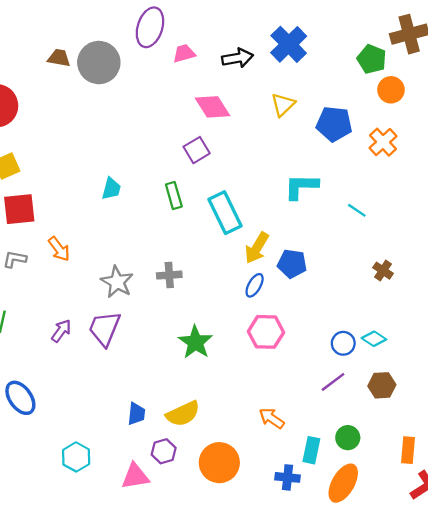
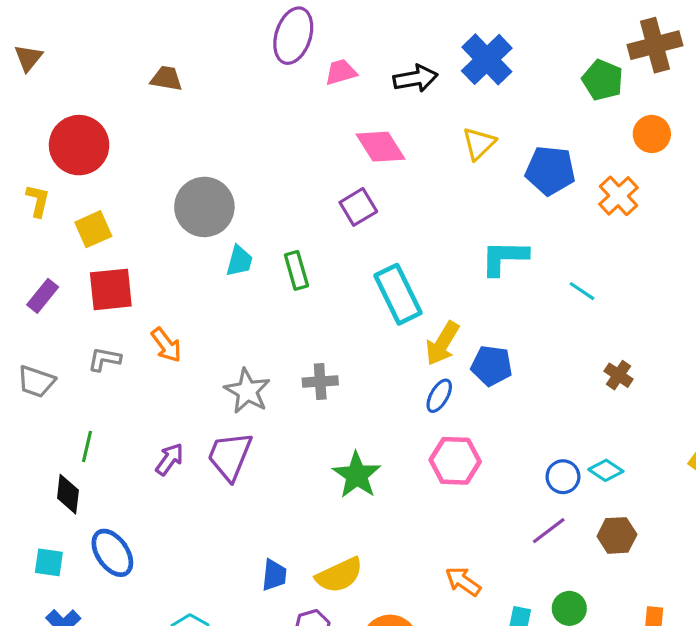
gray circle: (99, 63) -> (204, 207), moved
orange circle: (391, 90) -> (652, 134), moved
green rectangle: (174, 196) -> (296, 270), moved

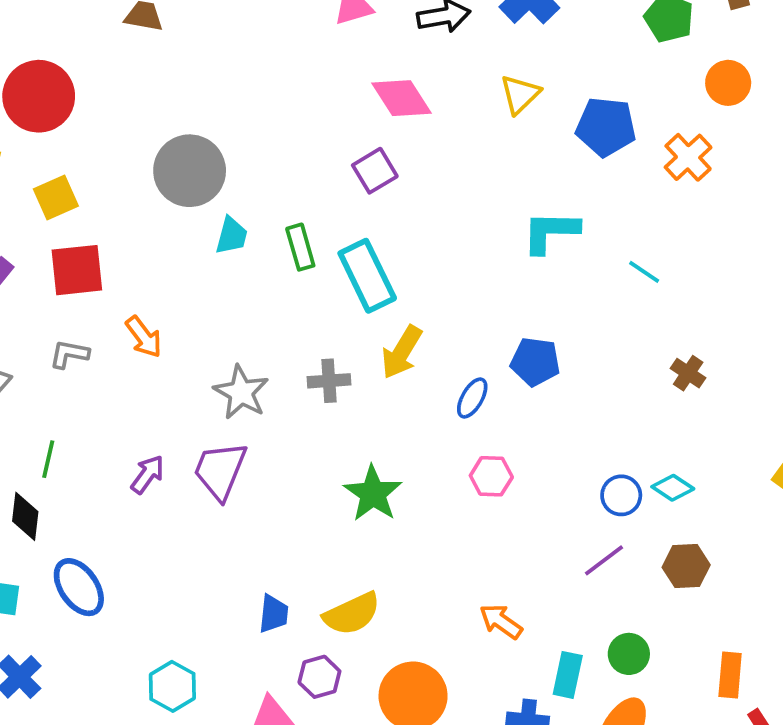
cyan rectangle: (398, 294) -> (367, 276), moved
yellow arrow: (442, 343) -> (402, 352), moved
pink hexagon: (455, 461) -> (491, 476), size x0.7

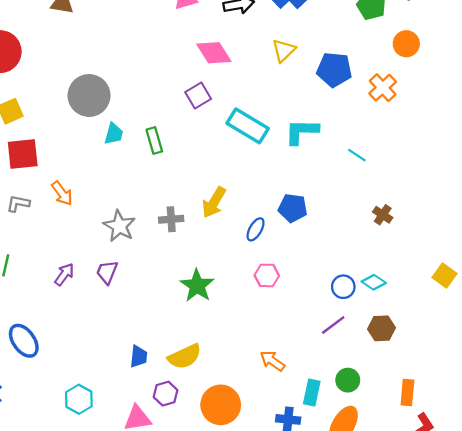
cyan rectangle: (367, 276) -> (248, 126), moved, turned -33
purple trapezoid: (220, 471) -> (107, 272), size x0.7

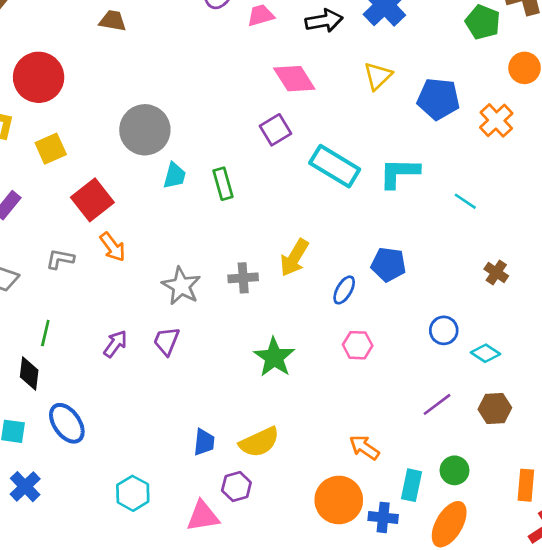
red square: (23, 154) -> (92, 200), moved, turned -32
blue circle: (343, 287) -> (444, 330), moved
orange circle: (221, 405) -> (339, 500), moved

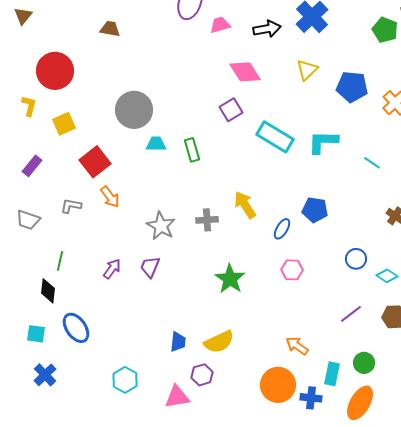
cyan trapezoid: (175, 176) -> (156, 144), turned -105
yellow arrow: (294, 258) -> (245, 205), turned 116

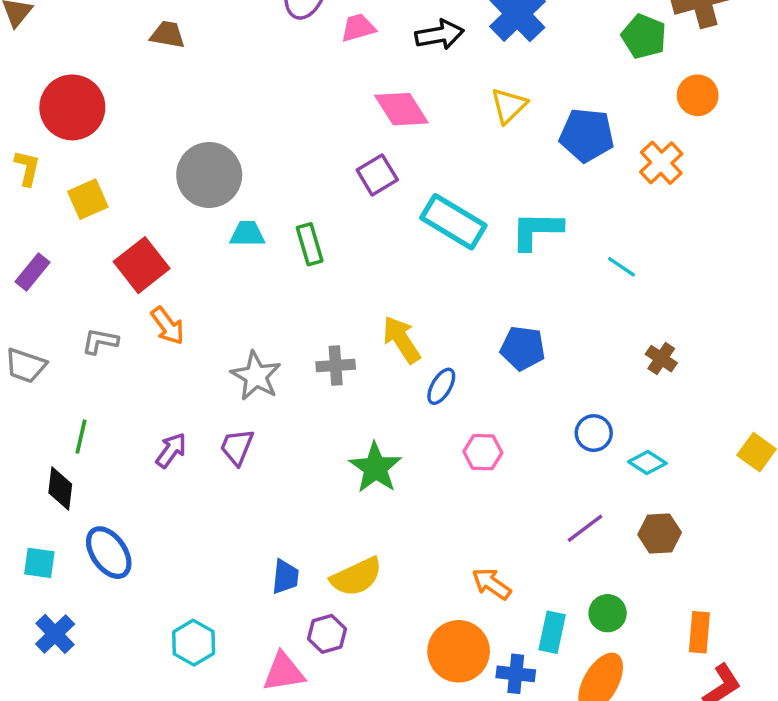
blue ellipse: (282, 229) -> (441, 386), moved

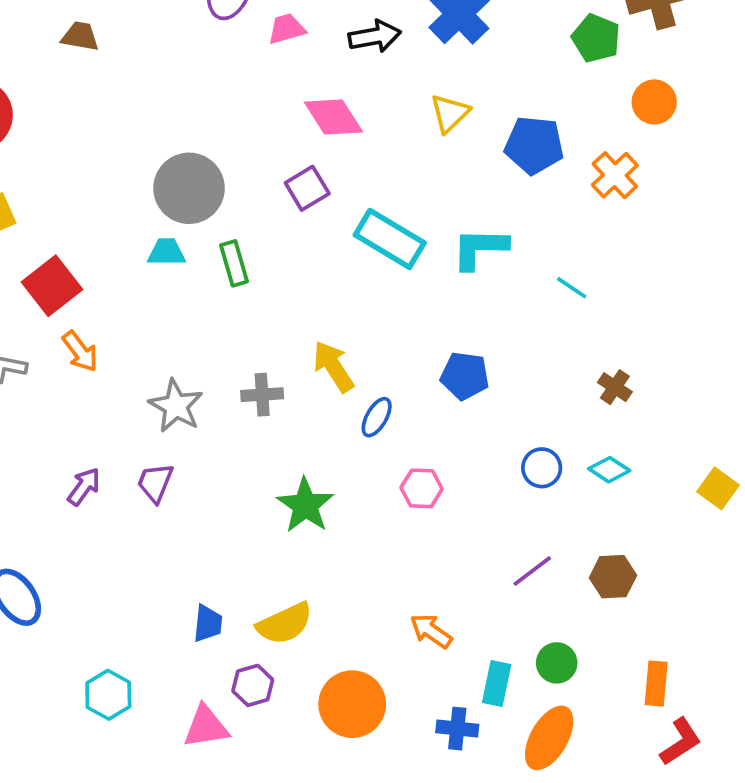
gray circle: (209, 175) -> (189, 188), moved
cyan diamond: (647, 462) -> (609, 470), moved
orange circle: (459, 651) -> (352, 704), moved

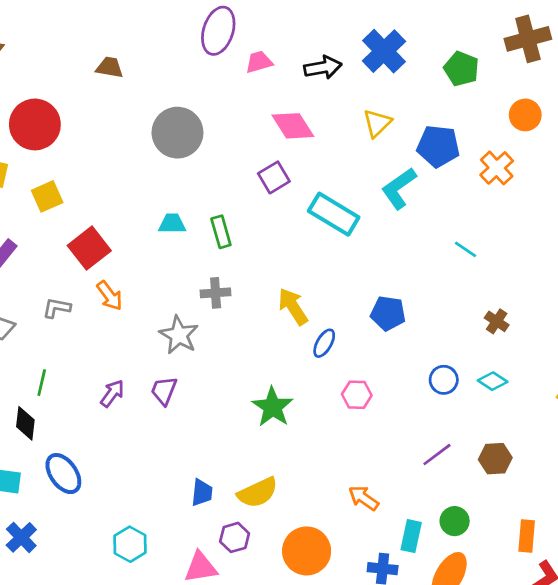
green pentagon: (596, 38) -> (461, 69), moved
gray circle: (189, 188) -> (177, 133), moved
cyan L-shape: (480, 248) -> (399, 188), moved, turned -36
gray cross: (262, 395) -> (216, 293), moved

